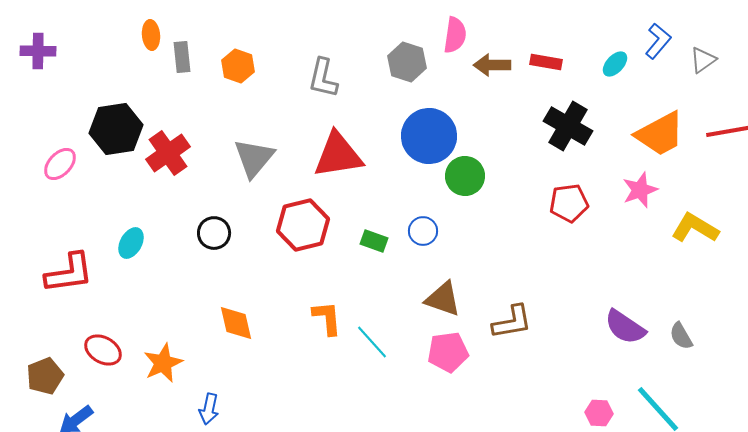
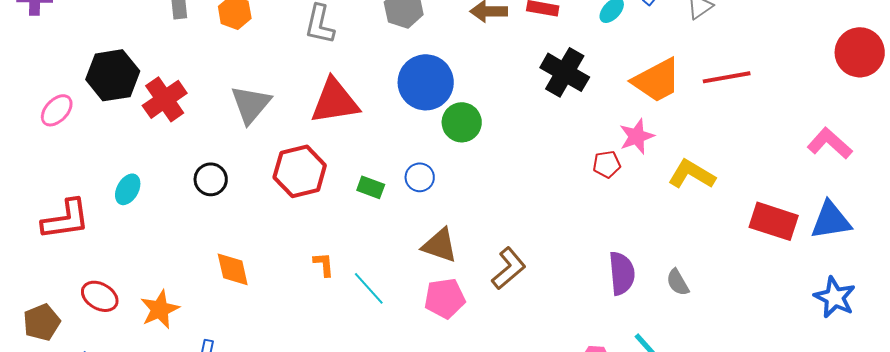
red pentagon: (569, 203) -> (607, 164), moved, size x0.7
orange L-shape: (327, 318) -> (324, 264), size x0.7
brown L-shape: (512, 322) -> (509, 268), turned -30
purple semicircle: (625, 327) -> (622, 273), turned -129

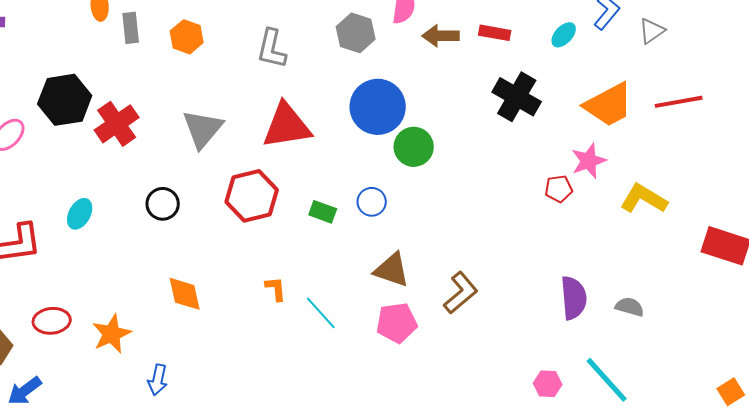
gray semicircle: (678, 282) -> (630, 307), turned 136
red ellipse: (100, 296) -> (52, 321), turned -36

